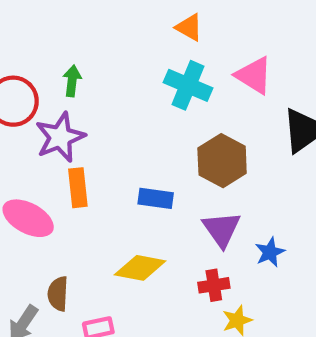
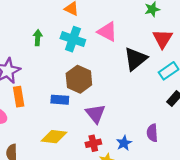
green arrow: (72, 81) -> (38, 38), moved
brown hexagon: (222, 161) -> (79, 79), moved
blue star: (270, 252) -> (124, 143), moved

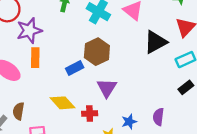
blue rectangle: (60, 100) -> (75, 68), turned -42
yellow diamond: (54, 137) -> (62, 103), turned 30
red cross: (93, 143) -> (90, 113), moved

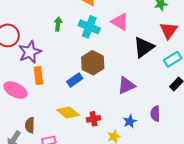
purple triangle: (107, 88) -> (126, 86), moved, turned 42

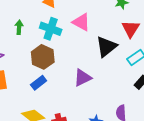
brown hexagon: (93, 63) -> (43, 57), moved
purple triangle: (126, 86) -> (83, 78), moved

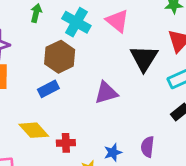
black triangle: (106, 47) -> (144, 58), turned -30

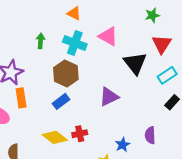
red cross: (66, 143) -> (80, 134), moved

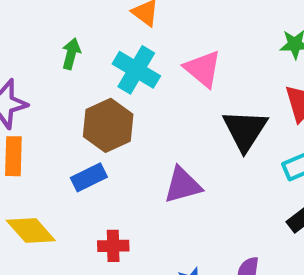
yellow diamond: (55, 137) -> (31, 231), moved

